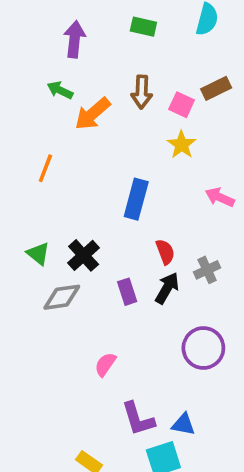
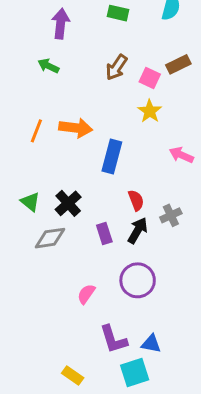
brown arrow: (142, 92) -> (116, 67), turned 32
orange arrow: (93, 114) -> (76, 128), moved, turned -132
purple circle: (203, 348) -> (138, 280), moved

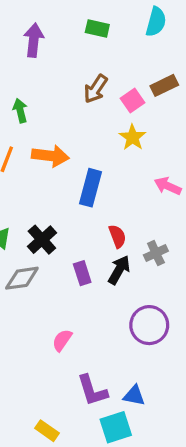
green arrow: (48, 66) -> (20, 111), moved, turned 50
pink square: (150, 78) -> (132, 101), turned 30
purple circle: (138, 280) -> (149, 325), moved

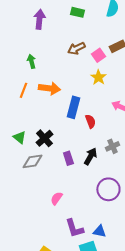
brown arrow: (96, 89) -> (76, 48), turned 30
red semicircle: (117, 236) -> (90, 121), moved

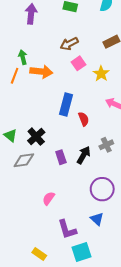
pink square: (98, 55) -> (78, 63), moved
yellow star: (98, 77) -> (101, 74), moved
orange arrow: (49, 88) -> (41, 72), moved
orange line: (23, 90) -> (15, 76), moved
blue triangle: (99, 231) -> (97, 219), moved, turned 32

